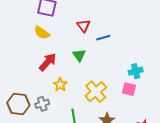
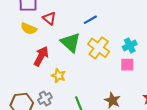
red triangle: (84, 26) -> (49, 18), moved
green triangle: (79, 55) -> (71, 42), size x1.5
yellow cross: (96, 92) -> (99, 48), moved

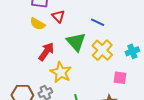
blue line: (90, 20) -> (98, 22), turned 48
pink square: (127, 65) -> (120, 78), moved
yellow star: (59, 76) -> (61, 72), size x1.5

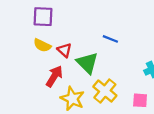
red triangle: (58, 16) -> (64, 50), moved
yellow cross: (102, 50) -> (105, 91), moved

